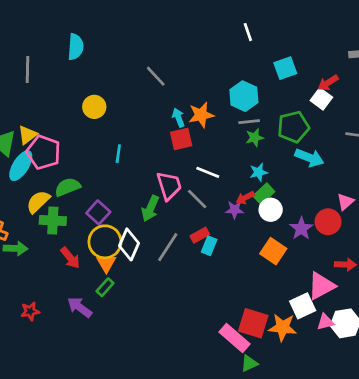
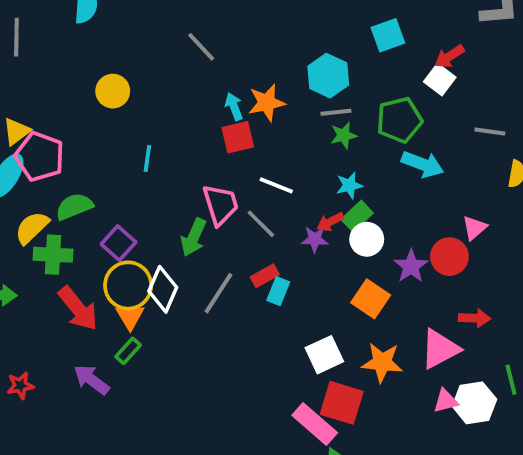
red arrow: (70, 258) -> (78, 309), size x1.4
white square: (303, 306) -> (324, 355), moved
orange star: (283, 327) -> (382, 362), moved

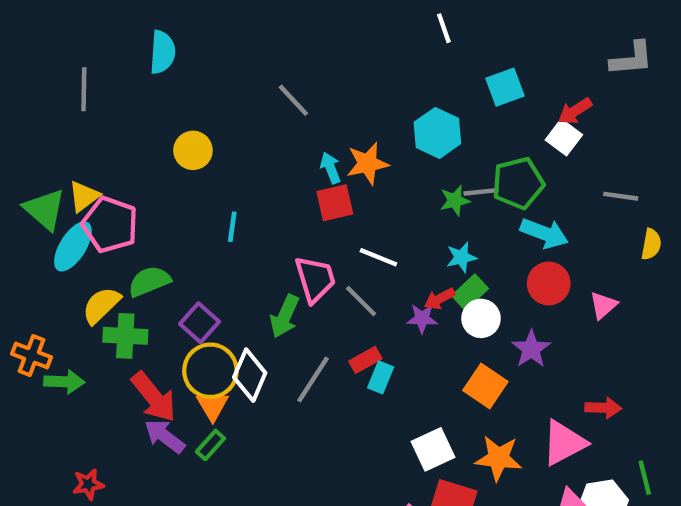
gray line: (336, 112) -> (481, 192), moved
red circle: (449, 257) -> (549, 283), moved
purple arrow: (92, 380) -> (165, 436), moved

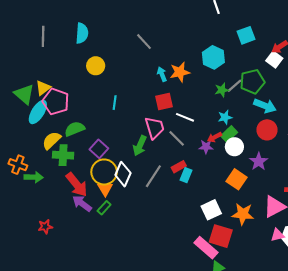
cyan semicircle: (162, 52) -> (82, 33), moved
gray line: (481, 192) -> (234, 86), turned -35
red square: (335, 203) -> (164, 102), moved

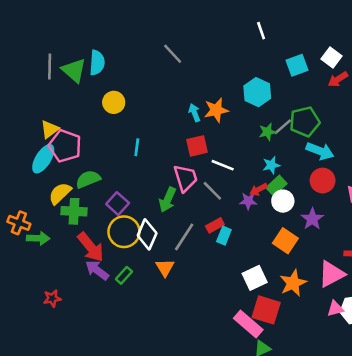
gray line: (144, 42) -> (173, 54), moved
white square: (274, 59) -> (332, 58), moved
green triangle: (24, 94) -> (74, 70), moved
orange triangle: (105, 189) -> (165, 268), moved
orange star: (243, 214) -> (293, 283), turned -30

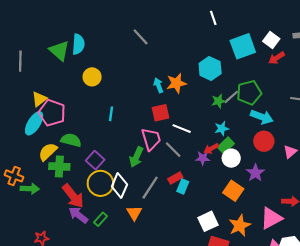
cyan square: (297, 65) -> (243, 46), size x1.4
gray line: (50, 67) -> (20, 61), moved
green semicircle: (88, 179) -> (71, 140), turned 36

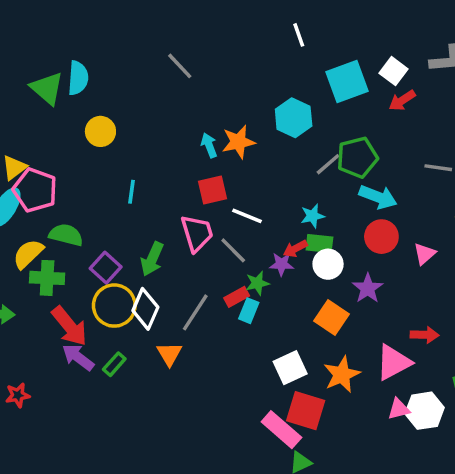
green star: (219, 101) -> (257, 283), moved
green rectangle: (226, 145) -> (319, 243), turned 49
green arrow: (136, 157) -> (152, 259), moved

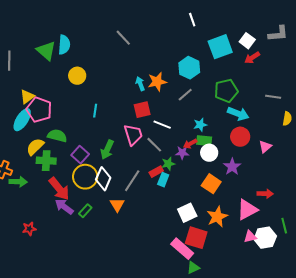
gray line: (328, 164) -> (185, 95), moved

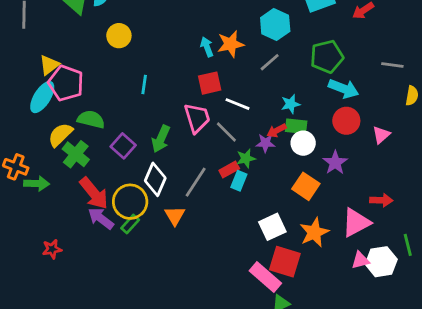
green cross: (46, 161) -> (76, 154), turned 36
yellow circle: (85, 177) -> (130, 202), moved

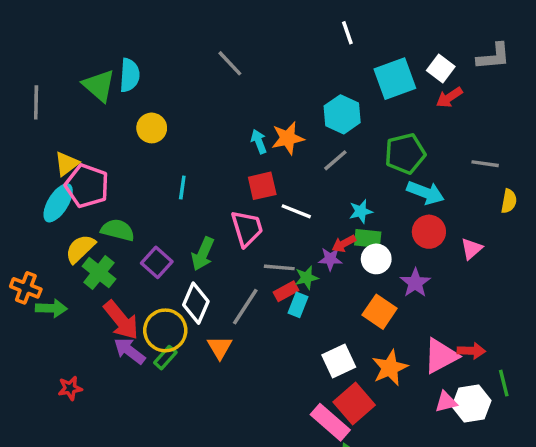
gray line: (226, 132) -> (279, 267), moved, turned -40
red arrow: (381, 200) -> (471, 351), moved
red square: (285, 262) -> (354, 404), turned 32

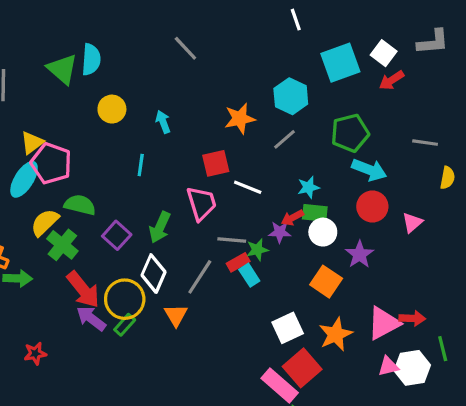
cyan arrow: (259, 142) -> (163, 122), moved
cyan rectangle: (298, 305) -> (249, 275), turned -55

